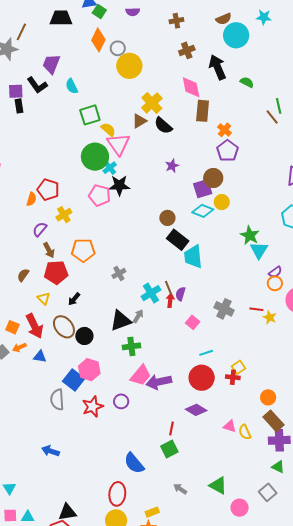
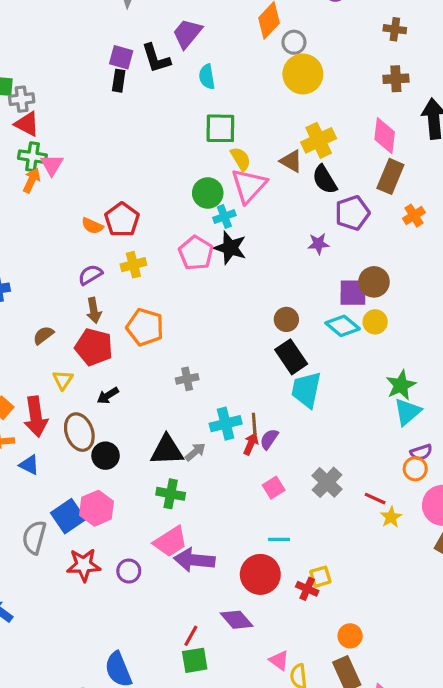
brown triangle: (139, 121) -> (291, 161), turned 42
purple pentagon: (227, 151) -> (352, 213), moved
green circle: (95, 157) -> (208, 193), size x0.7
orange semicircle: (31, 199) -> (92, 226), turned 80
green square: (169, 449) -> (195, 660), moved

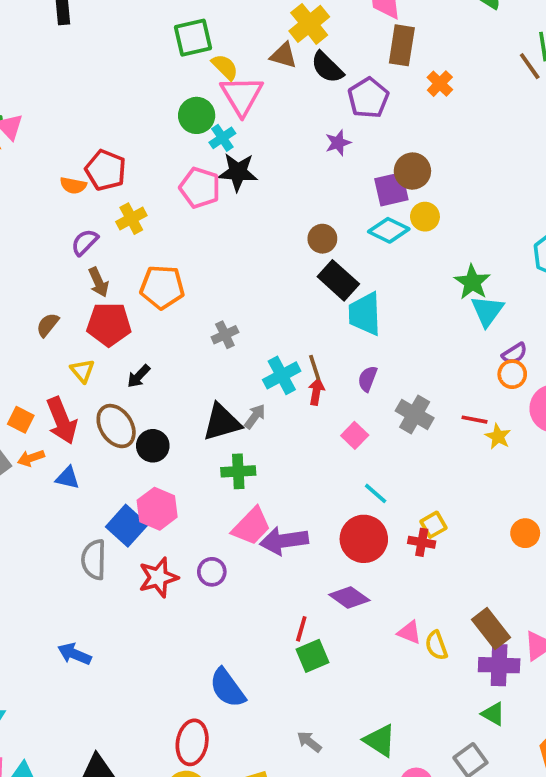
purple semicircle: (269, 439) -> (367, 379), moved
cyan line: (279, 539) -> (376, 493), turned 55
orange circle: (350, 636) -> (525, 533), moved

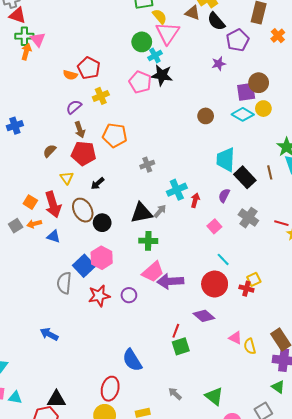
black rectangle: (338, 280) -> (245, 177), moved
brown line: (315, 368) -> (270, 172), moved

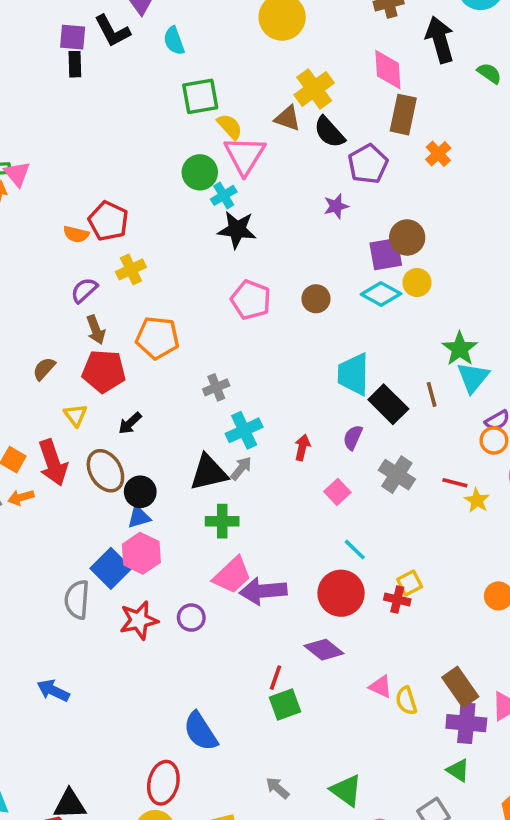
pink pentagon: (140, 82) -> (251, 300), moved
cyan cross: (177, 190) -> (244, 430), moved
blue triangle: (54, 236) -> (139, 517), moved, turned -32

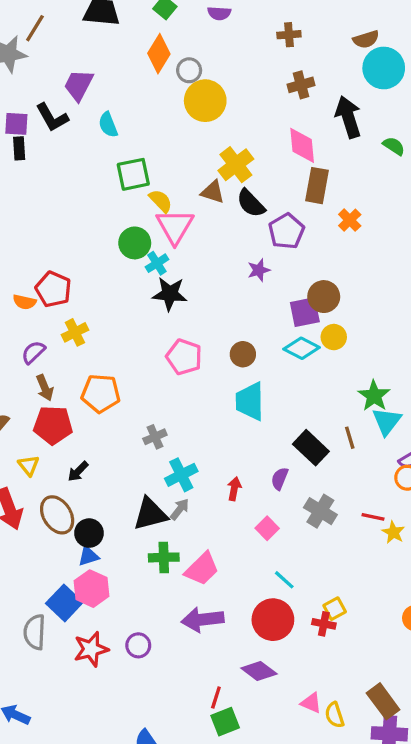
cyan trapezoid: (353, 374) -> (250, 401), moved
pink trapezoid: (232, 575) -> (202, 569), moved

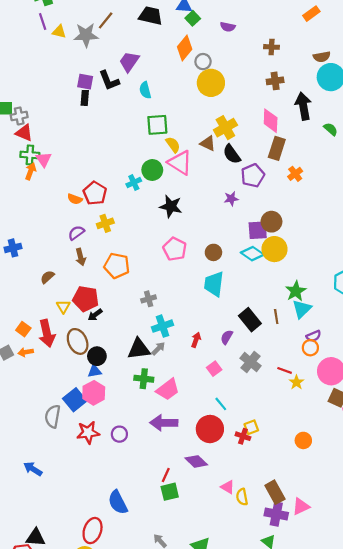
pink triangle: (175, 226) -> (180, 163), turned -36
cyan cross: (157, 263) -> (134, 182), moved
yellow circle: (334, 337) -> (275, 249), size x1.5
red pentagon: (53, 425) -> (86, 299), moved

